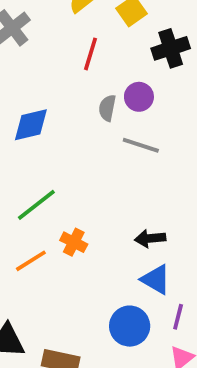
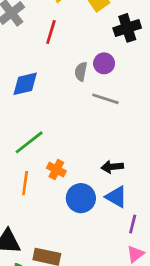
red line: (90, 54) -> (51, 32), moved
orange line: (31, 261) -> (25, 183), turned -50
blue circle: (130, 326) -> (81, 198), moved

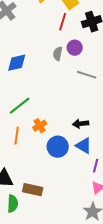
red line: (51, 32) -> (63, 22), moved
gray line: (105, 99) -> (87, 75), moved
orange cross: (56, 170) -> (40, 126), turned 32

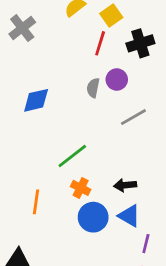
gray line: (87, 75) -> (133, 117), turned -48
green line: (20, 106) -> (72, 156), moved
orange cross: (40, 126) -> (81, 188), moved, turned -32

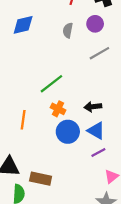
purple circle: (117, 80) -> (95, 24), moved
blue diamond: (36, 100) -> (23, 25), moved
purple line: (146, 244) -> (98, 152), moved, turned 48

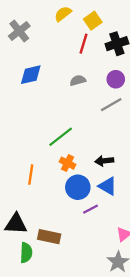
purple circle: (95, 24) -> (116, 79), moved
gray semicircle: (68, 30) -> (78, 80), turned 64
purple line: (98, 152) -> (90, 209), moved

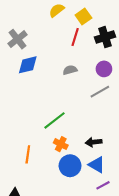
gray cross: (19, 31) -> (17, 39), moved
purple line: (90, 209) -> (103, 185), moved

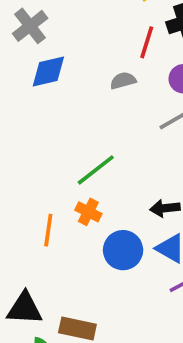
red line: (75, 37) -> (147, 42), moved
orange cross: (61, 144) -> (88, 212), moved

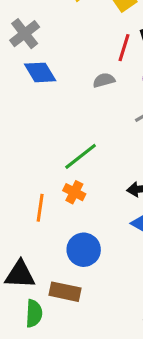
blue diamond: (48, 71) -> (40, 72), turned 72
blue circle: (123, 250) -> (84, 250), moved

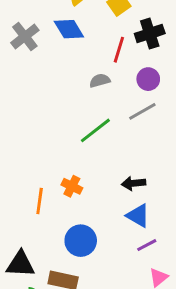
blue diamond: (40, 72) -> (69, 29), moved
green line: (81, 156) -> (95, 130), moved

